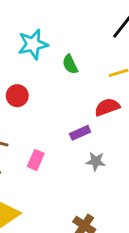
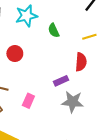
red semicircle: (107, 107) -> (81, 62), turned 114
gray star: (96, 161) -> (73, 102), size x1.5

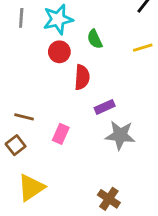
red circle: (15, 54) -> (59, 52), moved
red semicircle: (81, 62) -> (82, 77), moved

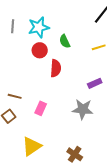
purple rectangle: (105, 107) -> (95, 83), moved
yellow triangle: (31, 188) -> (32, 146), moved

